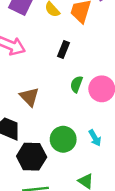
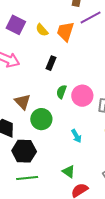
green circle: (63, 139) -> (41, 119), moved

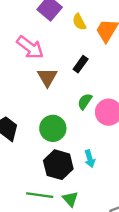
brown triangle: (23, 102) -> (47, 77), moved
black hexagon: (24, 151) -> (58, 165), moved
green line: (27, 178) -> (40, 195), moved

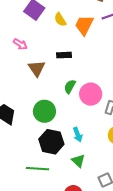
pink arrow: (30, 47) -> (20, 44), size x0.6
black rectangle: (81, 64) -> (64, 55), turned 56
green triangle: (70, 199) -> (78, 161), moved

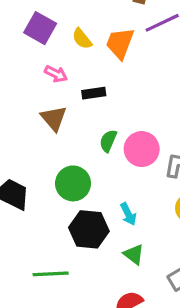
pink arrow: (20, 44) -> (56, 74), moved
green line: (38, 169) -> (51, 274), moved

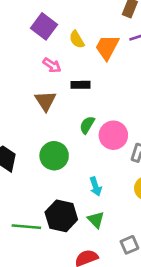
black hexagon: (89, 229) -> (61, 216), moved

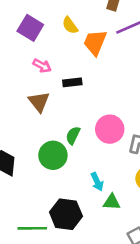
yellow semicircle: (77, 39) -> (70, 25), moved
green semicircle: (87, 125) -> (73, 135), moved
green triangle: (96, 220) -> (112, 202), moved, turned -36

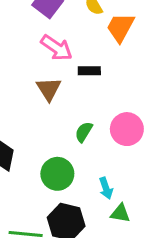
pink arrow: (42, 66) -> (57, 48), size x1.5
green circle: (53, 155) -> (57, 174), moved

